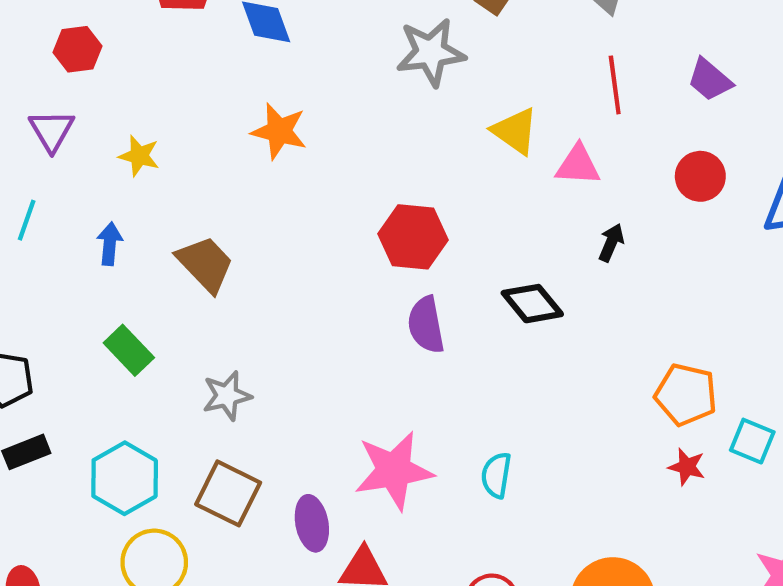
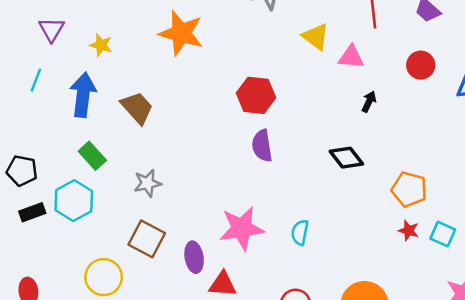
orange star: (279, 131) -> (181, 33), size x1.4
blue arrow: (110, 244) -> (83, 95), size x1.8
black diamond: (532, 304) -> (346, 158), moved
cyan square: (752, 441) -> (443, 234), moved
cyan hexagon: (125, 478) -> (74, 201), moved

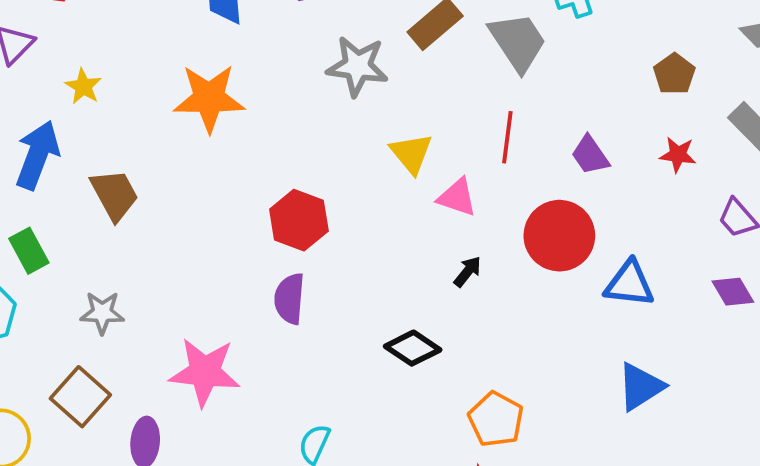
orange star: (181, 33) -> (209, 98), turned -30
red circle: (421, 65) -> (559, 236), size x1.6
black diamond: (346, 158) -> (413, 348), turned -32
pink star: (242, 228) -> (205, 372), moved

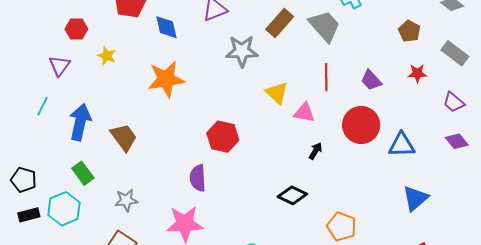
yellow star: (83, 86) -> (107, 56), moved
purple semicircle: (289, 299) -> (198, 178), moved

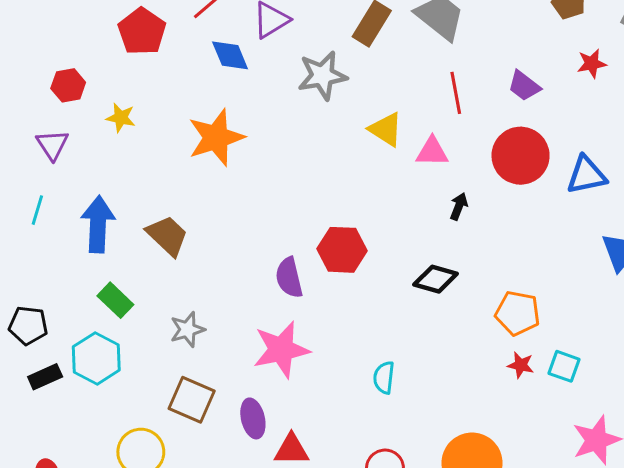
blue diamond: (166, 27) -> (230, 55), moved
red hexagon: (223, 137) -> (342, 250), moved

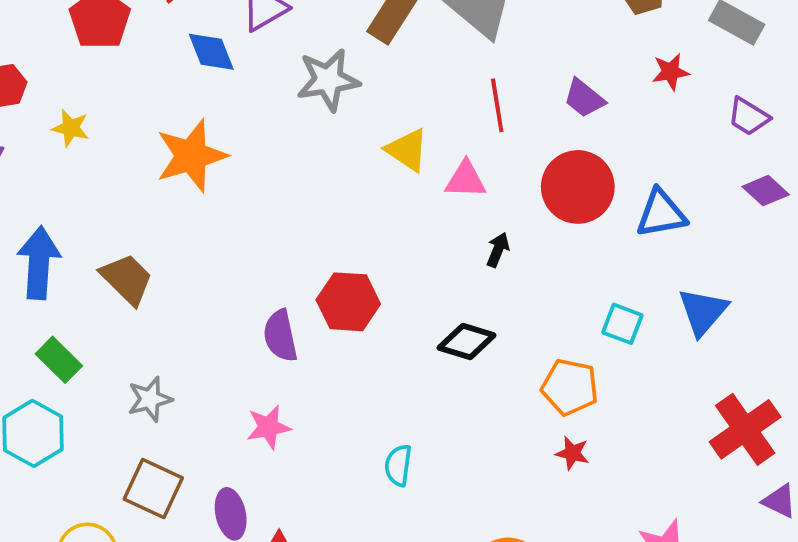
pink star: (281, 350) -> (268, 427), size x0.6
cyan square: (564, 366) -> (622, 324), moved

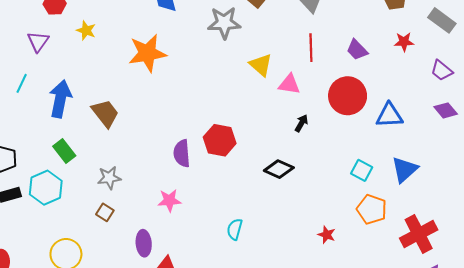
orange pentagon: (570, 387) -> (372, 209), moved
brown square: (153, 488) -> (105, 212), moved, size x0.6

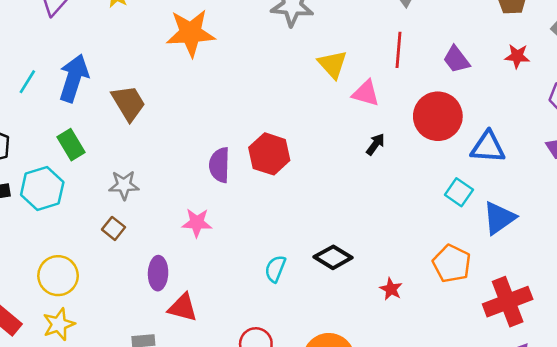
cyan line: (22, 83) -> (27, 82), moved
black diamond: (279, 169) -> (333, 257), moved
cyan square: (362, 170) -> (459, 192), moved

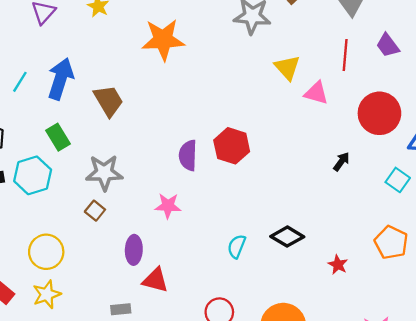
purple trapezoid: (456, 59) -> (388, 45), moved
black arrow: (375, 144) -> (341, 162), moved
gray star: (124, 185) -> (104, 173), size x1.4

